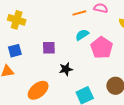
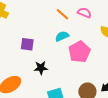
orange line: (79, 13) -> (62, 14), turned 48

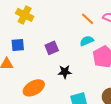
purple square: (27, 44) -> (52, 48), turned -32

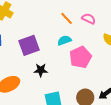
purple square: (52, 48) -> (29, 45), size x1.5

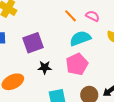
cyan semicircle: (64, 40) -> (80, 38), moved, size x1.5
pink pentagon: (80, 57) -> (77, 64), moved

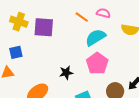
purple square: (33, 43) -> (44, 27), moved, turned 35

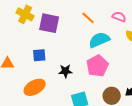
pink semicircle: (103, 13) -> (119, 17), moved
blue square: (16, 52) -> (39, 55), moved

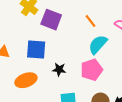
cyan semicircle: (99, 40) -> (98, 44), turned -35
blue square: (39, 55) -> (36, 49), size x1.5

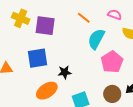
pink pentagon: (92, 70) -> (112, 62), moved
orange ellipse: (26, 80) -> (47, 91), moved

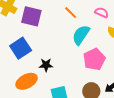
blue square: (37, 58) -> (21, 48), turned -30

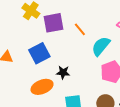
orange line: (71, 13) -> (80, 29), moved
purple square: (31, 16) -> (53, 23), turned -30

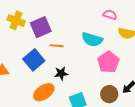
orange line: (80, 29) -> (57, 46), moved, turned -32
cyan semicircle: (101, 46) -> (92, 39), turned -100

